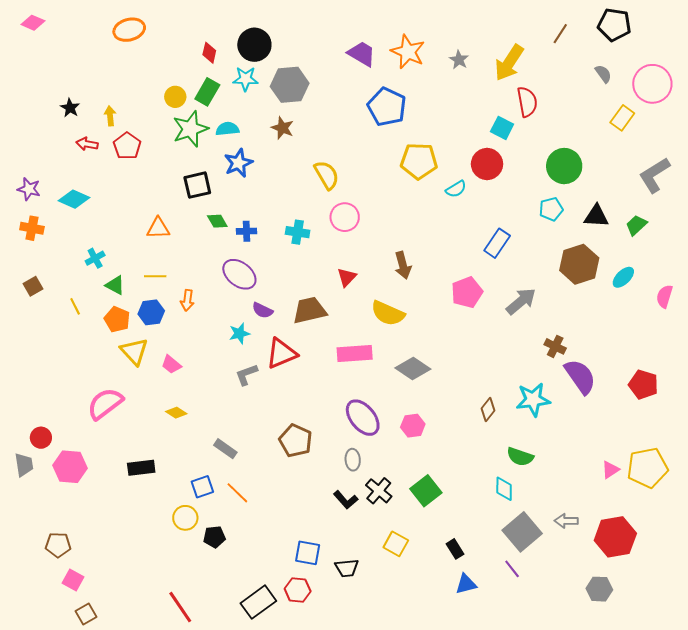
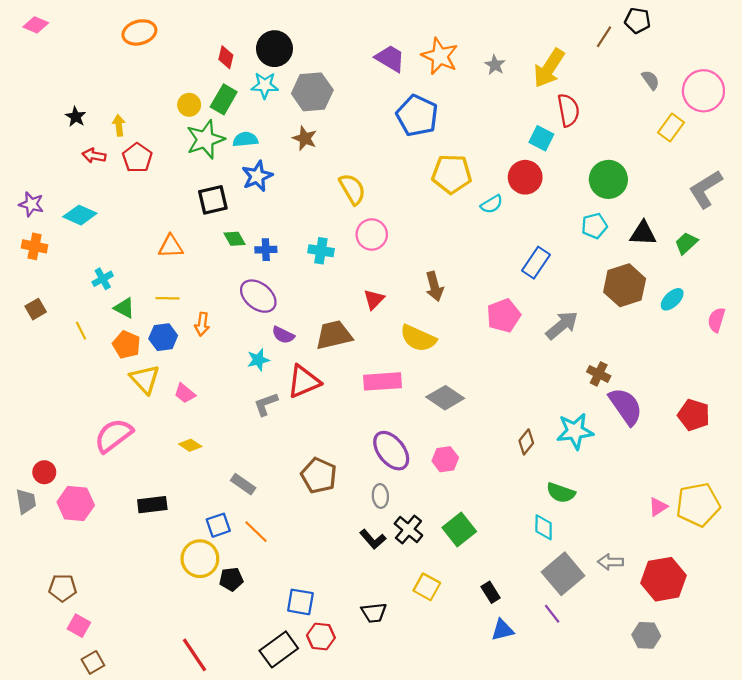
black pentagon: (614, 25) -> (638, 21), moved, size x0.7
yellow circle: (185, 518) -> (200, 559), size x1.4
blue square: (308, 553) -> (300, 602), moved

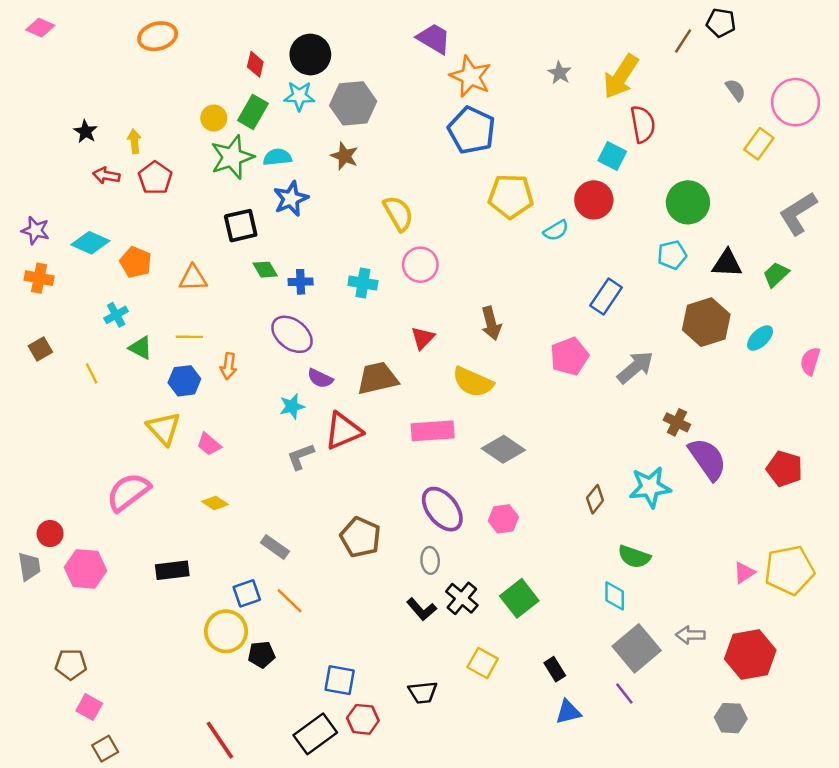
orange star: (440, 56) -> (470, 76), moved
purple trapezoid: (390, 58) -> (434, 39), moved
orange pentagon: (126, 345) -> (136, 262), moved

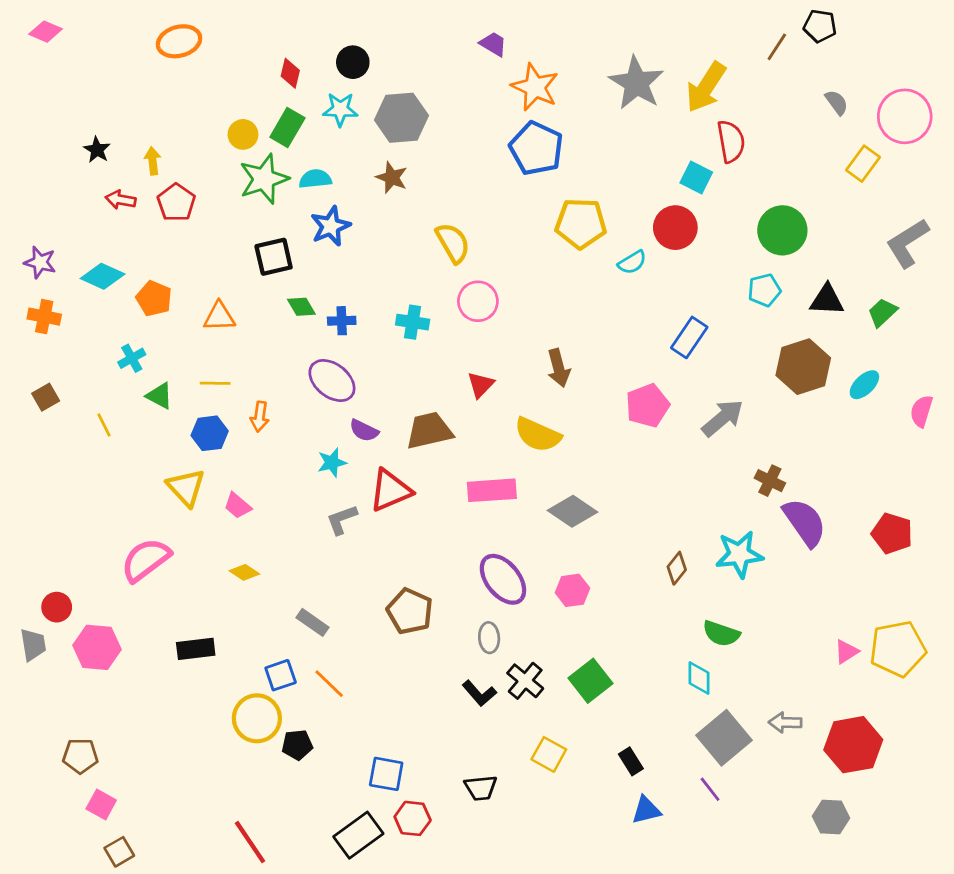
purple trapezoid: (434, 39) -> (493, 44), size x0.7
black circle: (310, 54) -> (353, 62), size x0.7
gray star: (560, 73) -> (636, 83), size x2.0

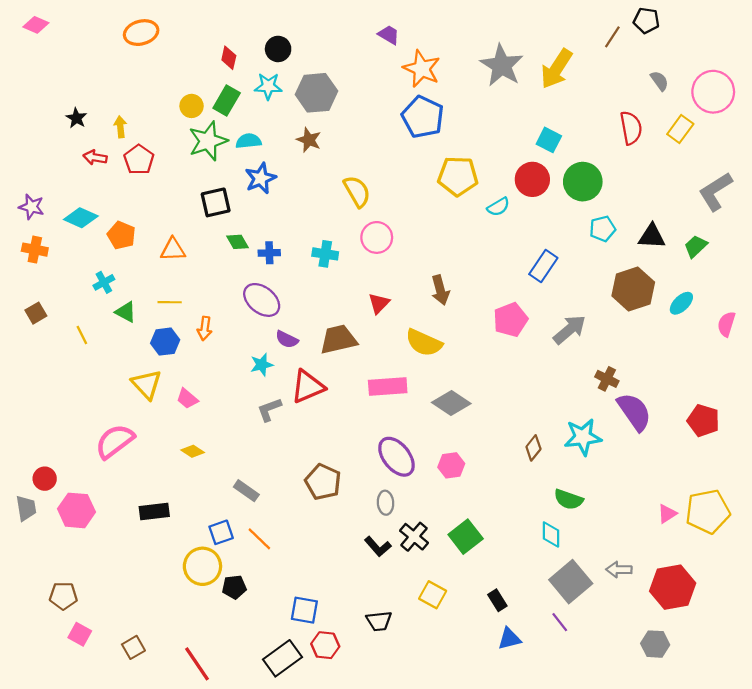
red semicircle: (731, 141) -> (631, 128), moved
green circle: (782, 230) -> (583, 182), moved
brown square: (119, 852) -> (133, 647), moved

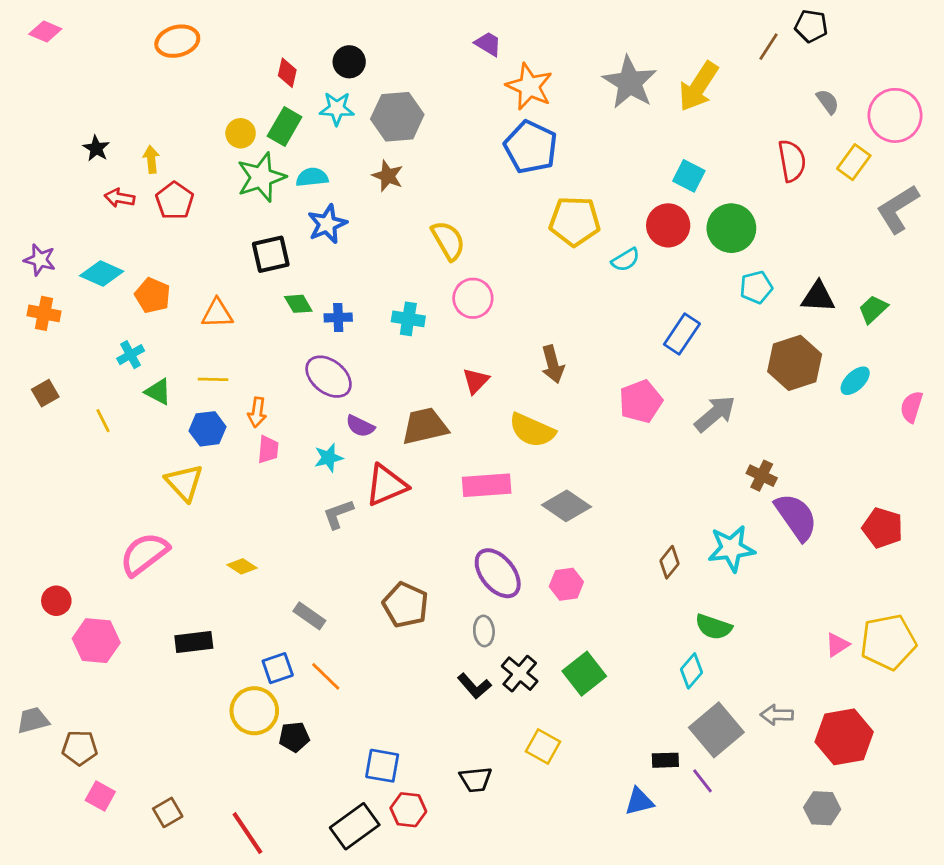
gray L-shape: (715, 191) -> (898, 209), moved
pink trapezoid: (187, 399) -> (268, 449), moved, turned -125
gray trapezoid: (26, 508) -> (33, 720), moved, turned -96
cyan diamond: (551, 535) -> (692, 671), turned 40
black rectangle: (497, 600) -> (665, 760), moved, turned -60

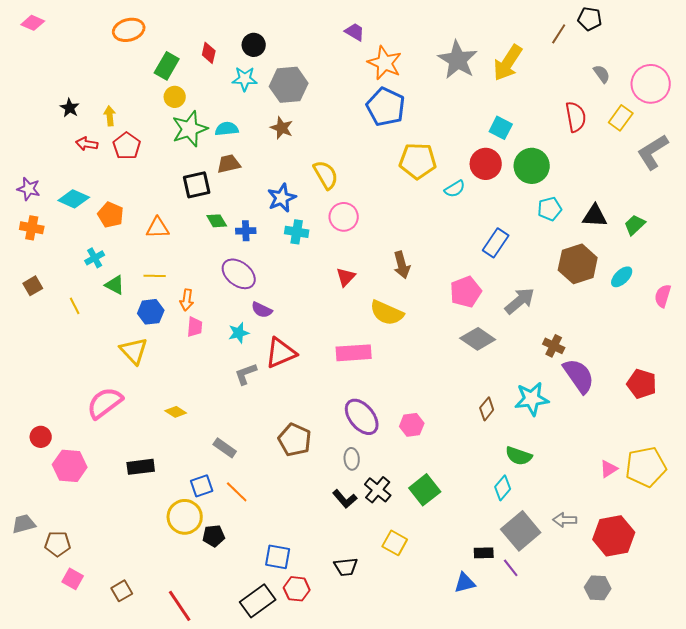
green rectangle: (285, 126) -> (167, 66), moved
blue star: (327, 224) -> (282, 198), moved
brown trapezoid: (425, 426) -> (229, 164), moved, size x0.7
gray diamond: (566, 506) -> (478, 339), moved

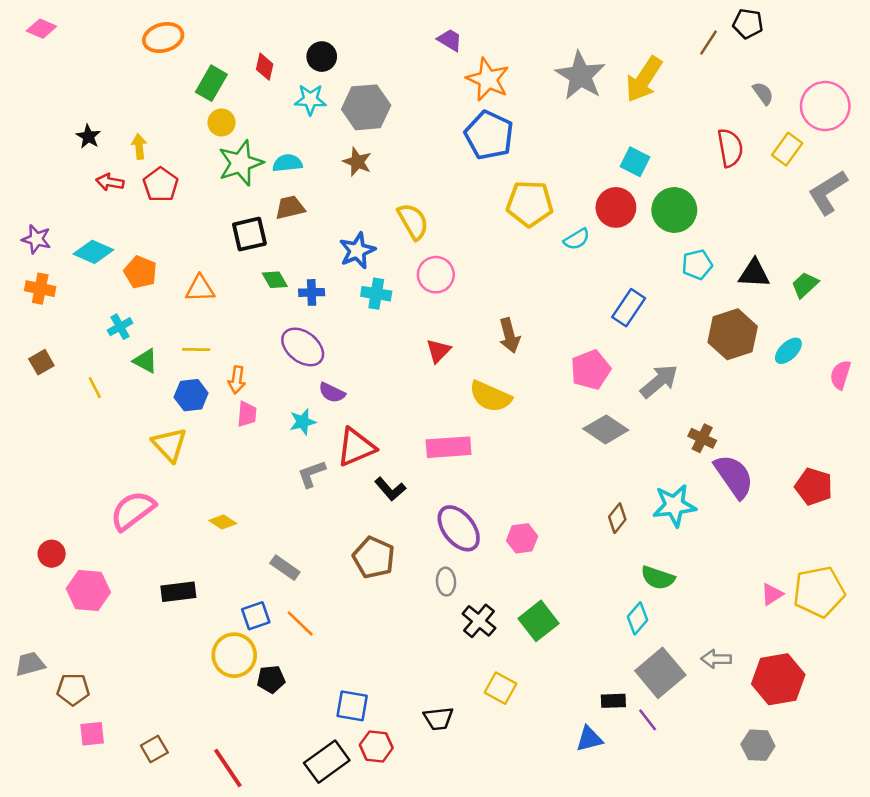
black L-shape: (345, 499) -> (390, 489), moved
pink square: (73, 579) -> (92, 734), turned -35

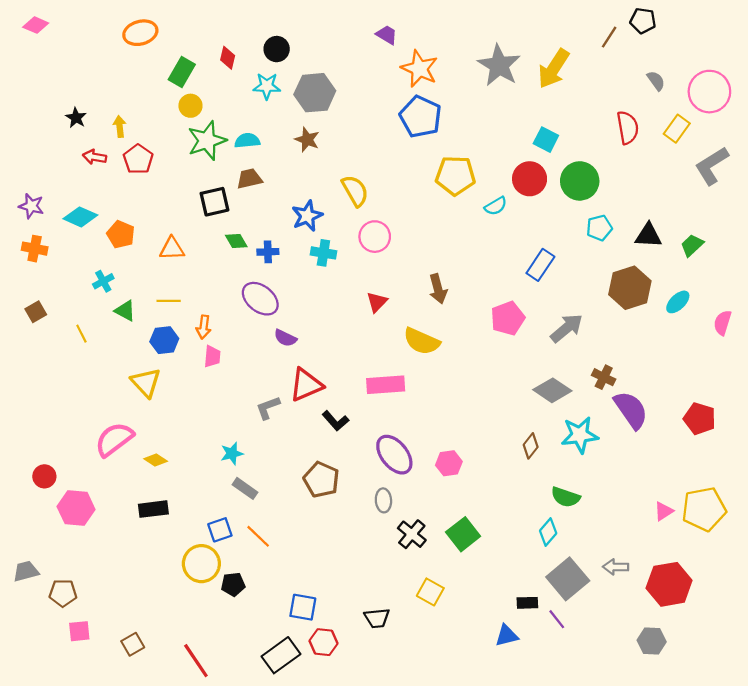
cyan star: (303, 422) -> (232, 454), moved
gray diamond: (606, 429) -> (552, 390), moved
yellow diamond: (223, 522) -> (156, 460), moved

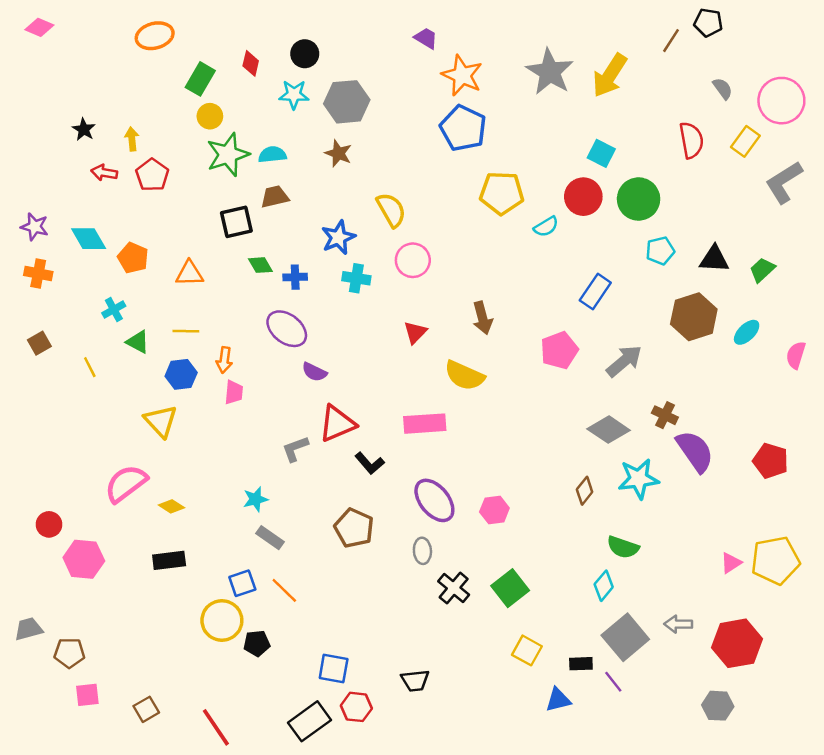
cyan diamond: (80, 217) -> (89, 239), turned 36
yellow square: (430, 592) -> (527, 650), moved

